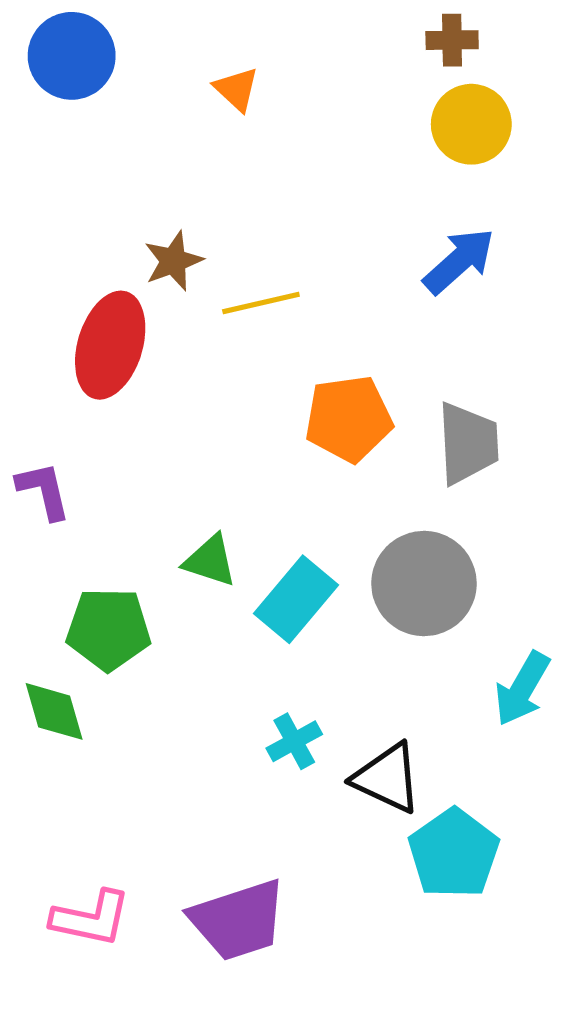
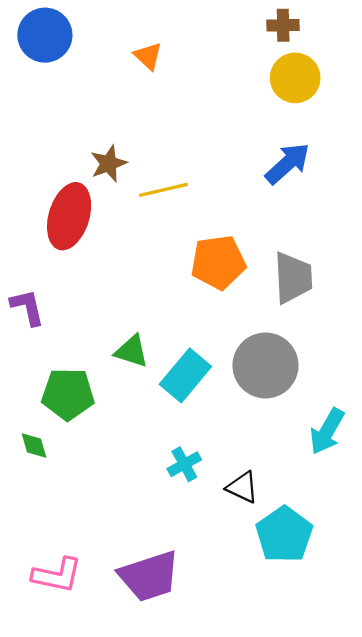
green diamond: (54, 711) -> (34, 446), size x0.7
black triangle: (387, 778) -> (242, 487), size x0.7

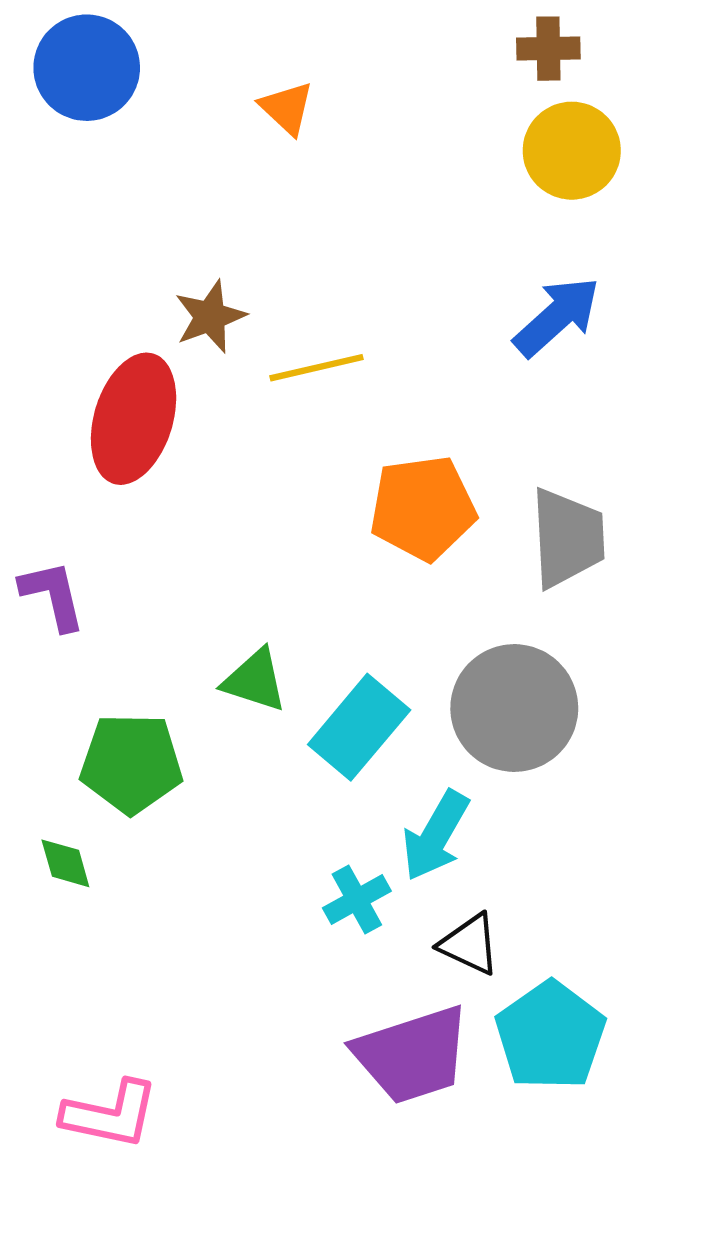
cyan arrow: (327, 431) -> (436, 836), moved
purple trapezoid: (149, 576) -> (412, 1055), moved

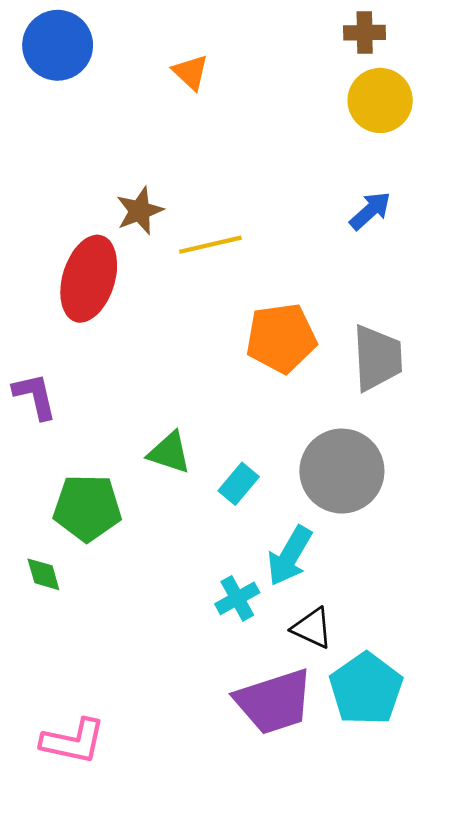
blue arrow: (557, 317) -> (370, 211), size x0.7
cyan rectangle: (359, 727) -> (239, 484), size x0.6

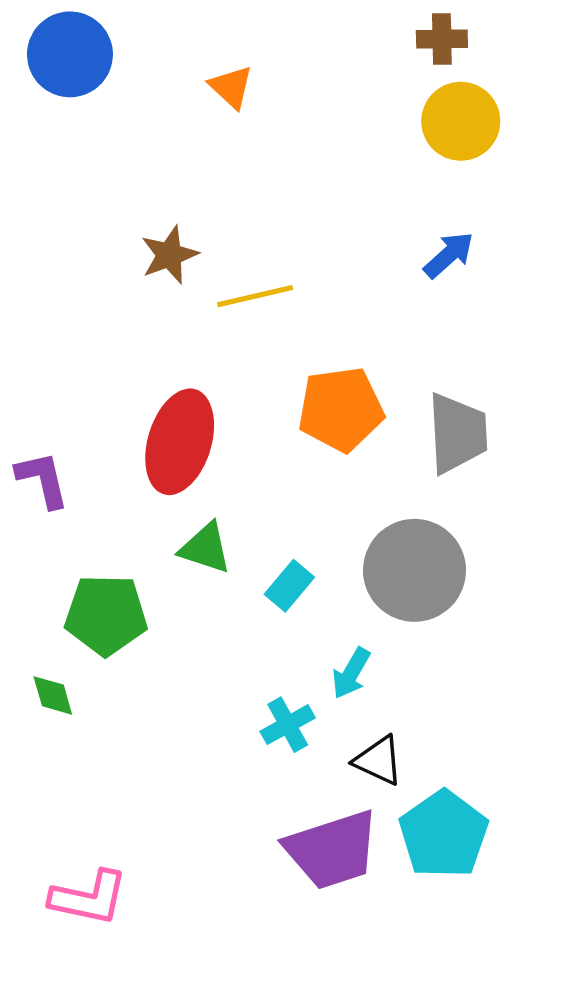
red ellipse: (89, 279) -> (180, 442), moved
cyan arrow: (290, 556) -> (351, 673), size x0.7

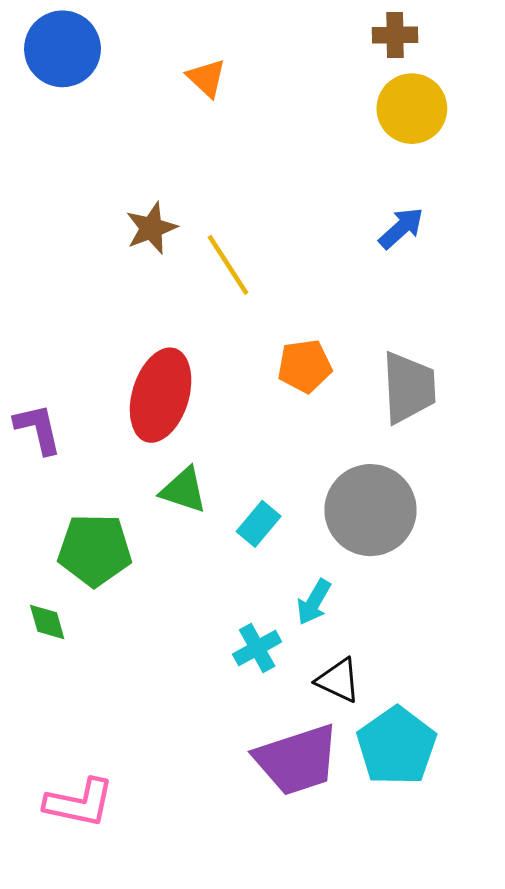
yellow line: (255, 296) -> (228, 265), turned 70
orange pentagon: (341, 409) -> (305, 366), size x0.7

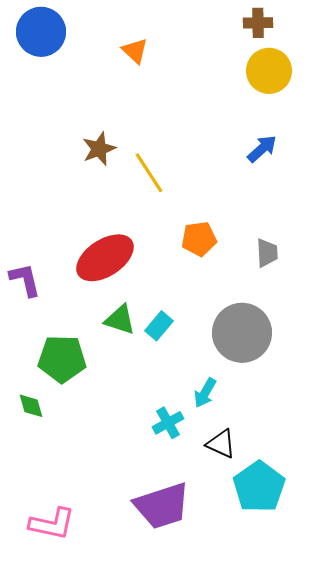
gray trapezoid: (409, 387) -> (267, 253), size x0.6
red ellipse: (161, 395) -> (105, 258), turned 40
cyan rectangle: (259, 524) -> (159, 326), moved
purple trapezoid: (297, 760) -> (162, 506), moved

